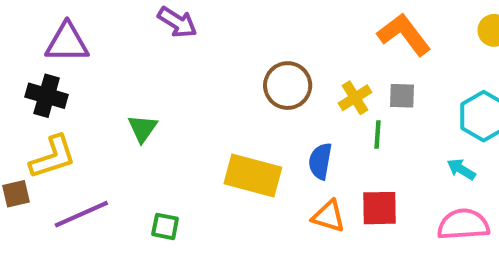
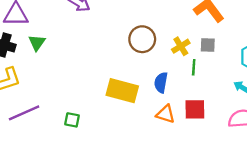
green triangle: (143, 128) -> (37, 43), moved

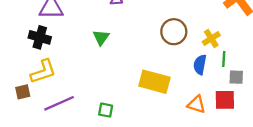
green triangle: (37, 43) -> (101, 37), moved
gray square: (208, 45) -> (236, 77), moved
blue semicircle: (161, 82) -> (200, 65), moved

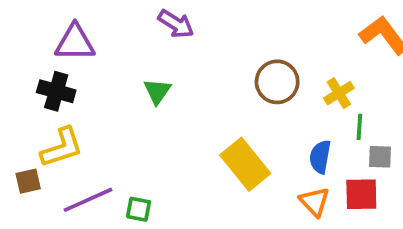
blue semicircle: (200, 65) -> (320, 157), moved
yellow rectangle: (154, 82) -> (245, 164), turned 36
orange triangle: (197, 104) -> (315, 202), turned 30
green square: (106, 110) -> (139, 209), moved

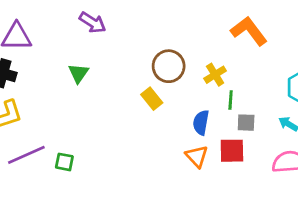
yellow rectangle: (245, 164) -> (152, 99), moved, size x0.6

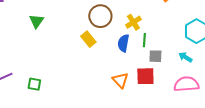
blue semicircle: (201, 123) -> (123, 43), moved
green square: (64, 162) -> (34, 84), moved

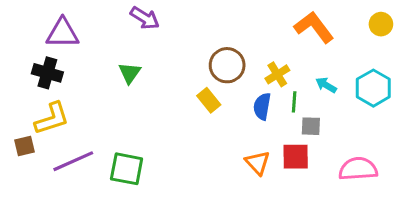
cyan arrow: (185, 57) -> (326, 85), moved
green square: (34, 84) -> (127, 169), size x1.6

